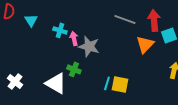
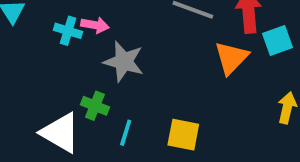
pink arrow: (74, 38) -> (95, 25), moved, turned 112
cyan line: (107, 83) -> (126, 133), moved

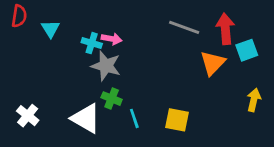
gray star: (124, 62) -> (106, 66), moved
cyan line: (126, 133) -> (134, 118), turned -36

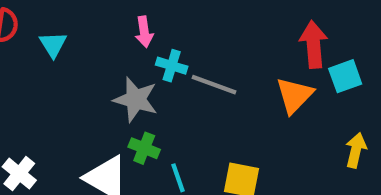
gray line: (184, 27) -> (214, 85), moved
pink arrow: (112, 39) -> (144, 32), moved, turned 72
cyan cross: (92, 43) -> (172, 66), moved

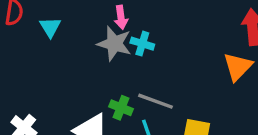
gray line: (214, 85) -> (155, 101), moved
gray star: (136, 99) -> (114, 44), moved

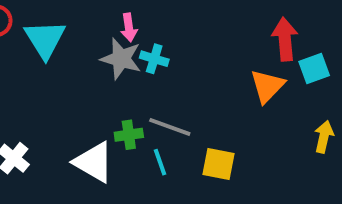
cyan triangle: (50, 27) -> (45, 39), size x1.6
green cross: (121, 108) -> (129, 135), turned -30

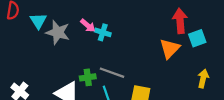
pink arrow: (129, 27) -> (88, 25), moved, turned -42
cyan triangle: (45, 39) -> (38, 21), size x0.7
gray star: (121, 59) -> (58, 32), moved

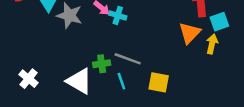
yellow arrow: (203, 79) -> (212, 44), moved

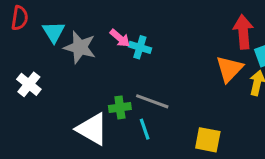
white cross: (29, 79) -> (29, 84), moved
yellow square: (159, 82) -> (208, 140), moved

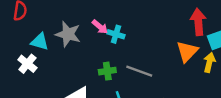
cyan triangle: (54, 32) -> (40, 42), moved, turned -42
gray line: (152, 101) -> (139, 71), moved
green cross: (120, 107) -> (107, 71), moved

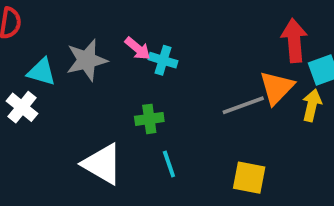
gray star: (68, 34) -> (87, 60), turned -30
gray line: (139, 71) -> (243, 105), moved, turned -40

